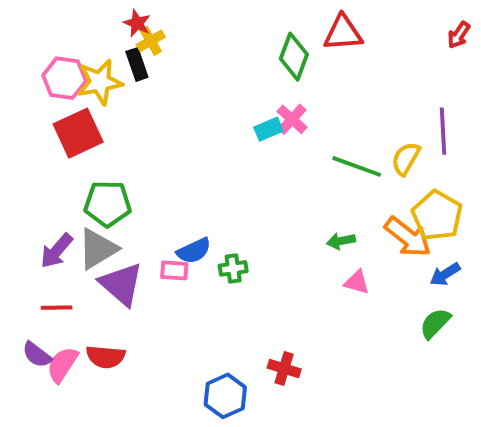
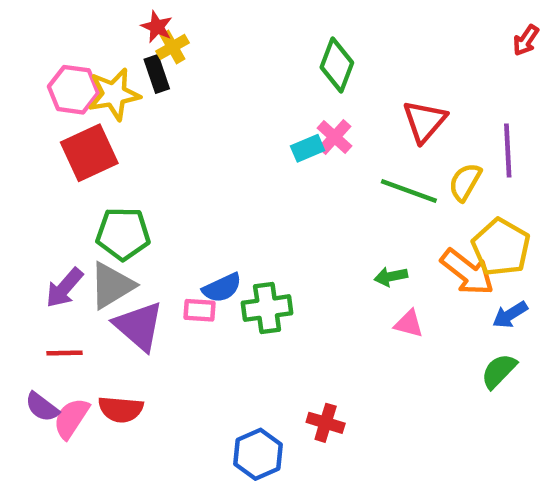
red triangle: (343, 33) -> (425, 121), moved, turned -45
green cross: (233, 268) -> (267, 308), size x1.5

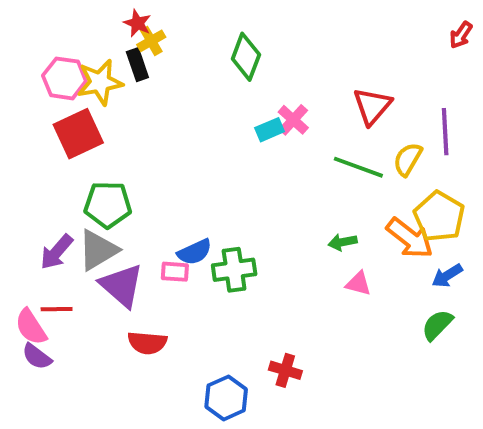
green diamond: (337, 65) -> (246, 57), moved
red semicircle: (121, 409) -> (147, 343), moved
pink semicircle: (71, 418) -> (31, 327), moved, turned -66

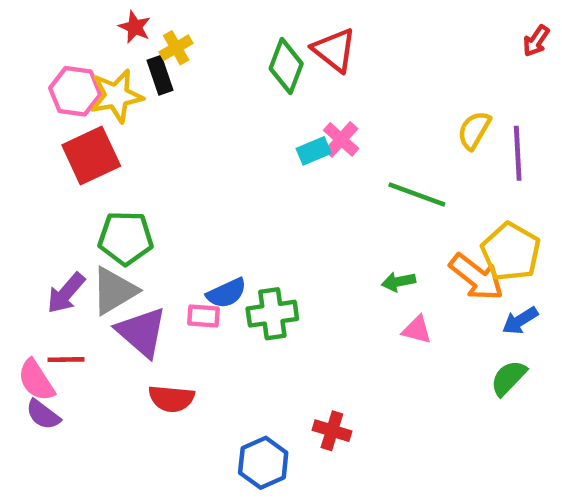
red star: (137, 23) -> (135, 27), moved
red triangle: (372, 106) -> (334, 50), moved, turned -33
yellow semicircle: (408, 159) -> (474, 130), moved

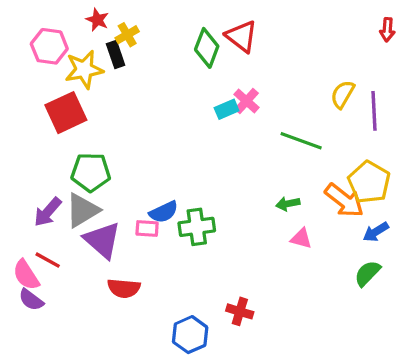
red arrow: (536, 41) -> (387, 30), turned -30
pink hexagon: (75, 91) -> (49, 46), moved
red line: (66, 360) -> (48, 260), turned 30

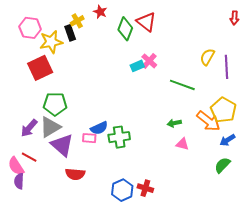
red star: (97, 20) -> (100, 12), moved
purple semicircle: (31, 300) -> (19, 181), turned 56
blue hexagon: (190, 335) -> (122, 190), moved

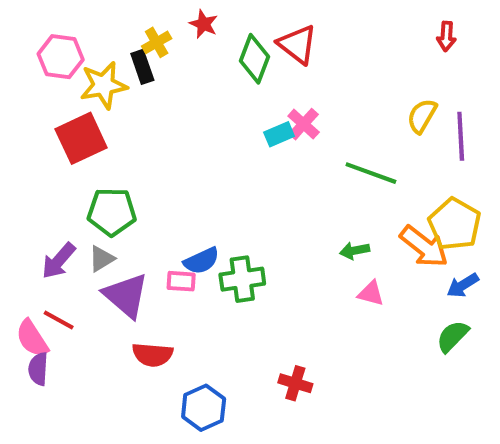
red arrow: (234, 18) -> (446, 36), moved
gray triangle: (50, 127) -> (101, 259), size x0.6
blue hexagon: (122, 190) -> (204, 408), moved

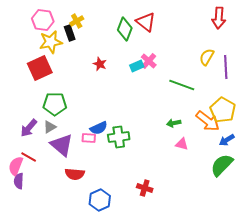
red star: (204, 24) -> (100, 64), moved
red arrow: (446, 36) -> (219, 18), size x1.5
pink hexagon: (61, 57) -> (43, 20), moved
green semicircle: (453, 336) -> (222, 165), size x1.4
pink semicircle: (32, 338) -> (16, 166), turned 54

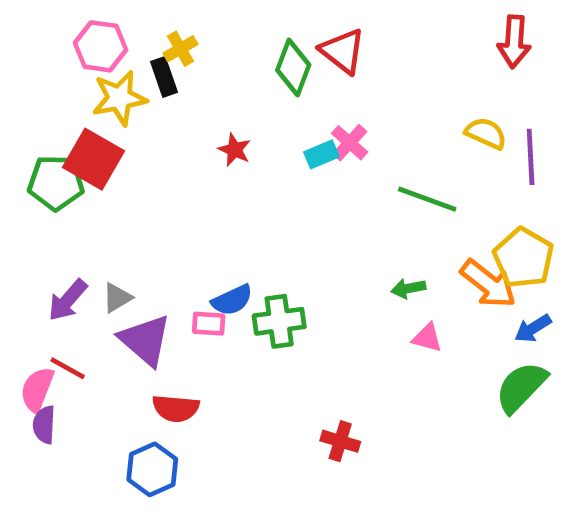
yellow semicircle: (207, 57) -> (486, 133), turned 84
red square: (40, 68) -> (93, 159), turned -35
green pentagon: (55, 104) -> (56, 183), moved
blue hexagon: (100, 200) -> (152, 469), moved

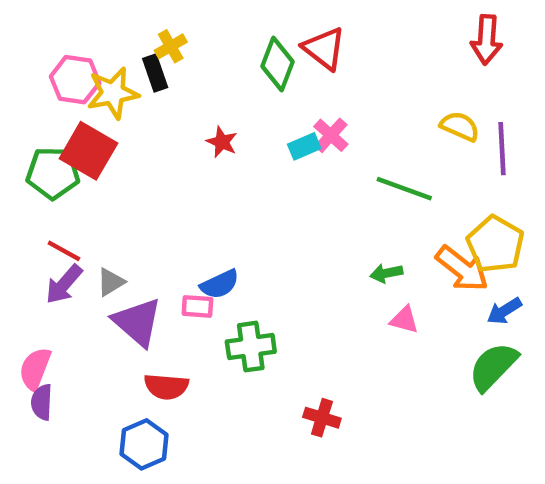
pink hexagon: (101, 46) -> (75, 80), moved
green cross: (279, 321) -> (251, 347), moved
red line: (68, 368) -> (64, 251), moved

